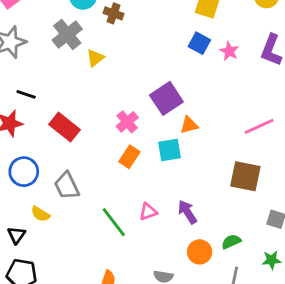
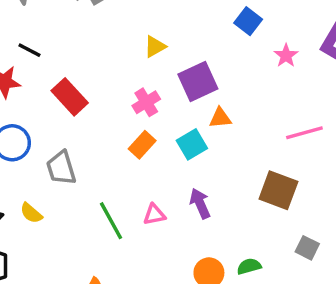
pink star: (229, 51) -> (286, 56), moved
yellow triangle: (95, 58) -> (155, 47), moved
cyan square: (170, 150) -> (192, 144), turned -30
purple arrow: (187, 212) -> (200, 203), moved
yellow semicircle: (40, 214) -> (31, 213), moved

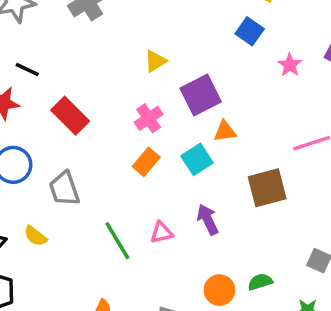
brown square: (278, 190) -> (267, 188), moved, turned -33

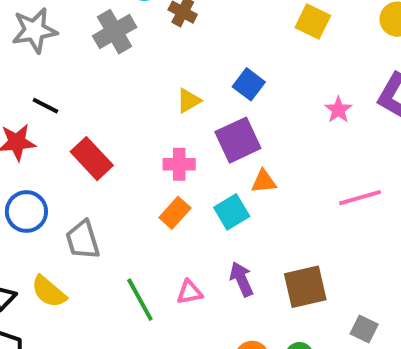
blue square: (250, 31) -> (249, 84), moved
pink cross: (149, 118) -> (179, 164), turned 32
brown square: (267, 188) -> (305, 287), moved
yellow semicircle: (35, 236) -> (49, 292), size x1.4

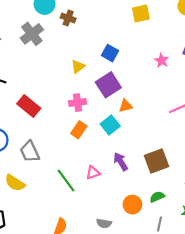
yellow square: (313, 22) -> (141, 14), turned -30

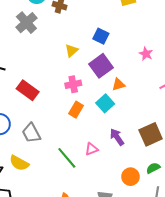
pink star: (162, 60) -> (146, 54), moved

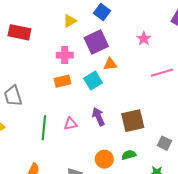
red rectangle: (28, 90) -> (19, 32), moved, turned -35
orange rectangle: (76, 110) -> (63, 81), turned 35
green line: (67, 158) -> (44, 128), turned 35

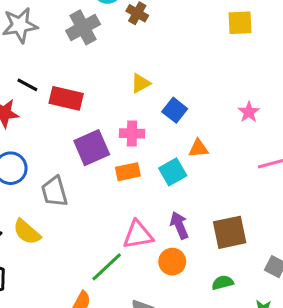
blue square: (102, 12) -> (175, 110), moved
purple square: (96, 42) -> (92, 148), moved
pink triangle: (71, 124) -> (138, 235), size x1.5
green line: (44, 128) -> (107, 267), moved, turned 40
orange circle: (104, 159) -> (172, 262), moved

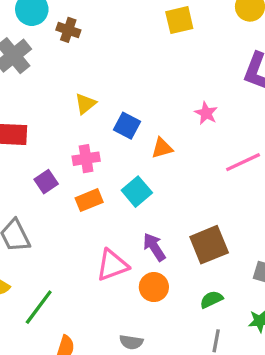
purple square: (92, 148) -> (46, 182), size x0.6
orange triangle: (198, 148) -> (162, 148), moved
green line: (107, 267) -> (39, 307), moved

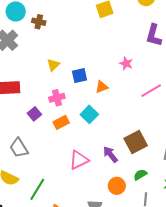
blue square: (127, 126) -> (80, 76), turned -35
purple arrow: (154, 247) -> (110, 154), moved
orange circle: (154, 287) -> (117, 186), moved

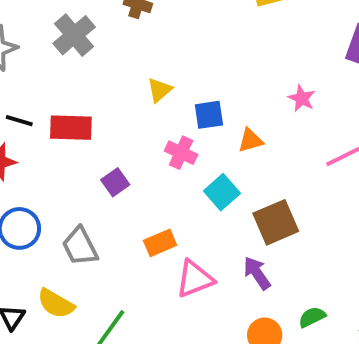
pink cross: (57, 98) -> (181, 153), moved, turned 35
orange rectangle: (61, 122) -> (160, 243), moved
brown square: (136, 142) -> (276, 222), moved

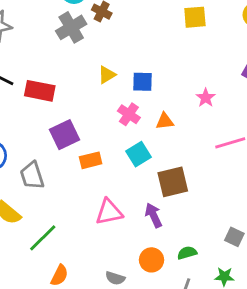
gray cross: (74, 35) -> (71, 27), moved
blue square: (209, 115) -> (143, 82), moved
pink cross: (181, 153) -> (129, 114), moved
purple square: (115, 182) -> (64, 135), size x1.5
orange rectangle: (160, 243) -> (91, 160), moved

